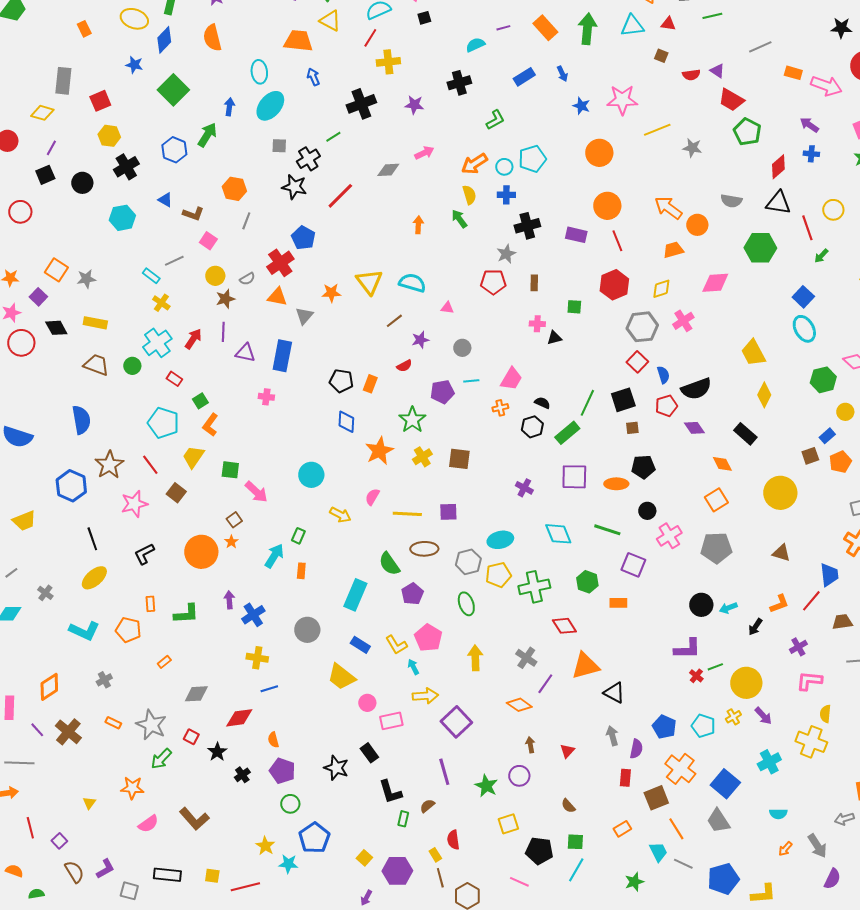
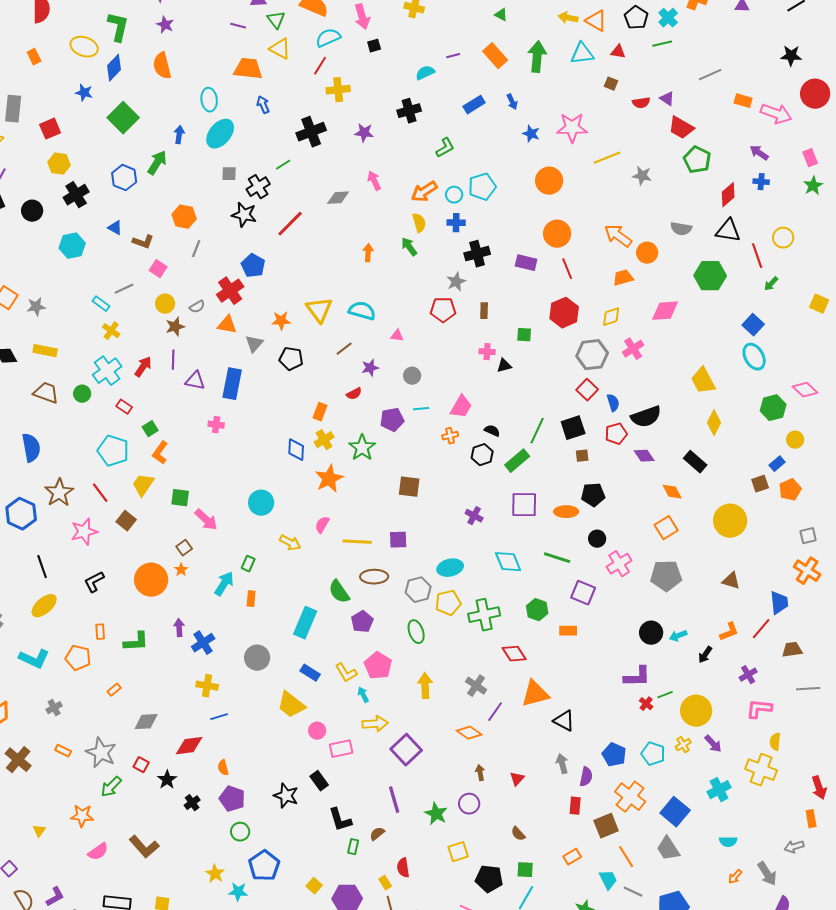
pink arrow: (424, 153) -> (374, 181), turned -90
black pentagon: (341, 381) -> (291, 359), moved
yellow cross: (422, 457) -> (324, 440), moved

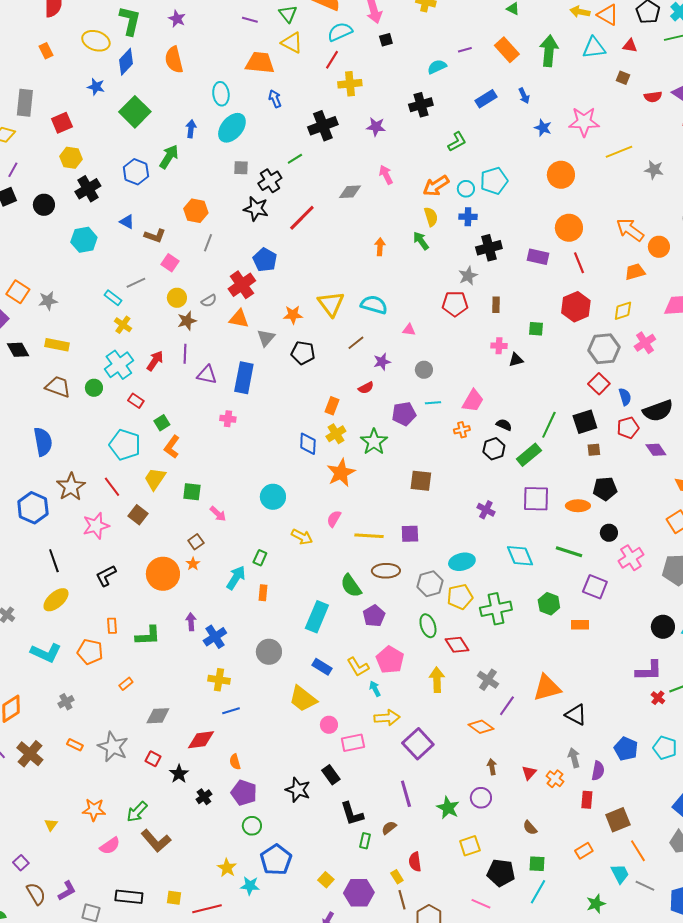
pink arrow: (206, 520) -> (218, 514), size x0.7
red diamond: (514, 654) -> (457, 645), moved
green arrow: (111, 787) -> (137, 812), moved
orange cross: (630, 797) -> (555, 779), moved, size x0.6

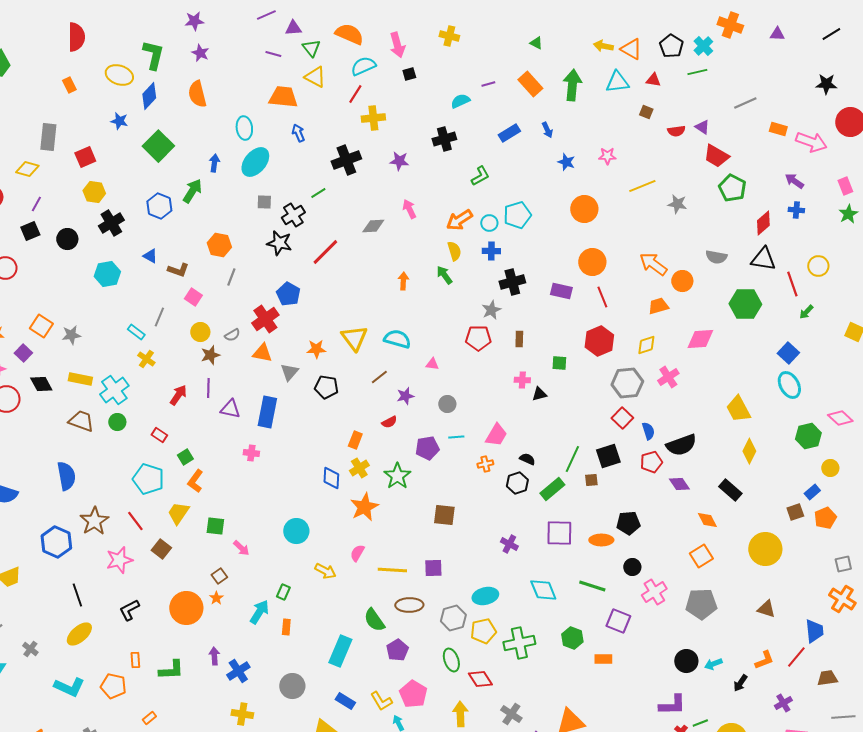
pink star: (584, 122) -> (607, 156), size x0.6
gray line: (136, 283) -> (159, 317), turned -42
cyan cross: (119, 365) -> (114, 390), moved
brown square: (594, 450) -> (591, 480), moved

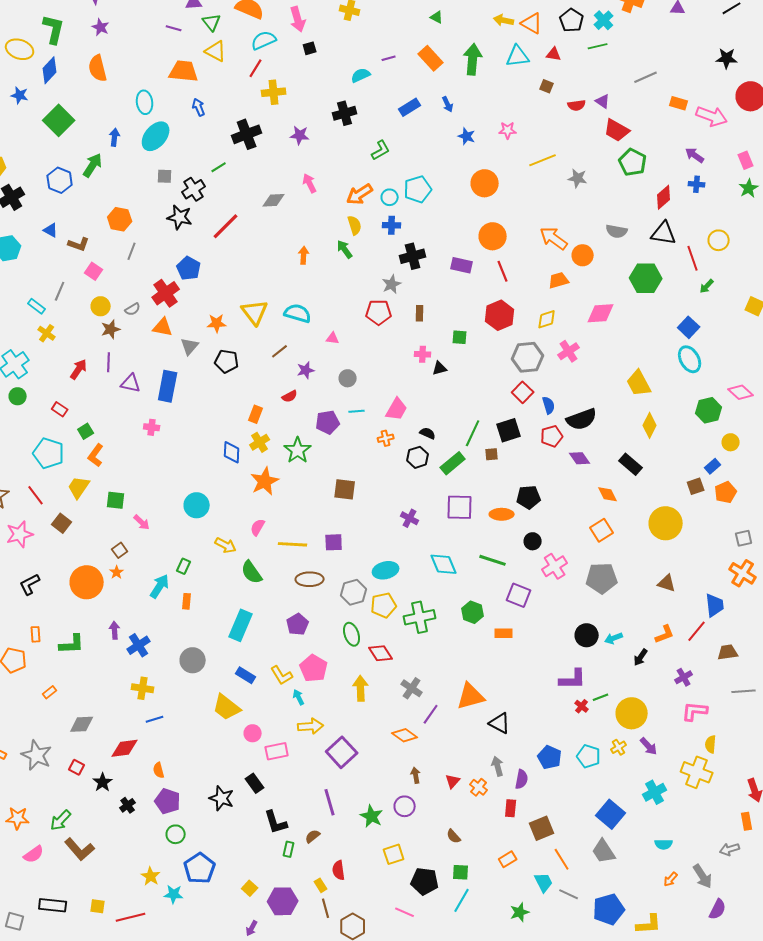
green semicircle: (374, 620) -> (252, 572), moved

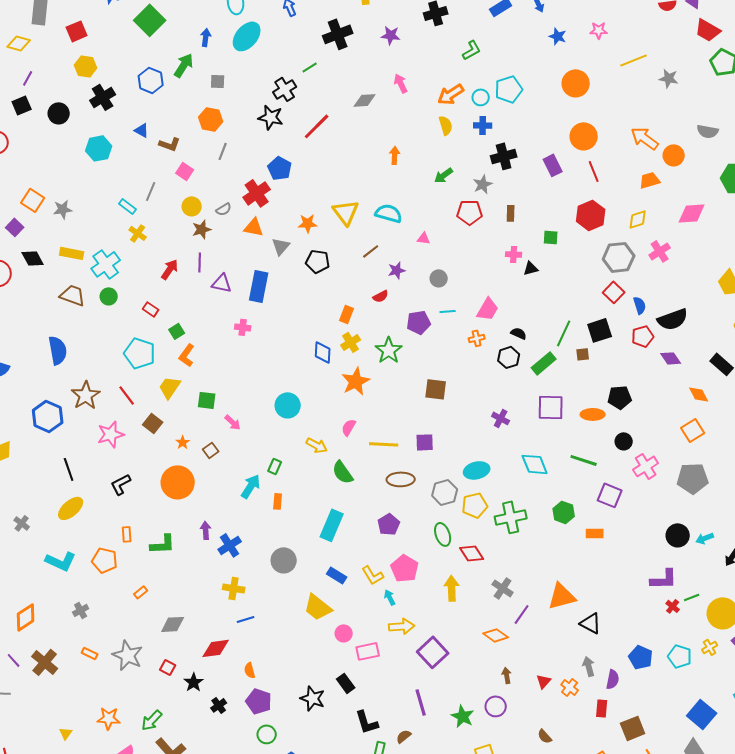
gray square: (165, 176) -> (218, 81), moved
green arrow: (345, 249) -> (444, 175), moved, turned -90
purple rectangle: (462, 265) -> (553, 165), turned 50
orange star: (117, 572) -> (183, 442), moved

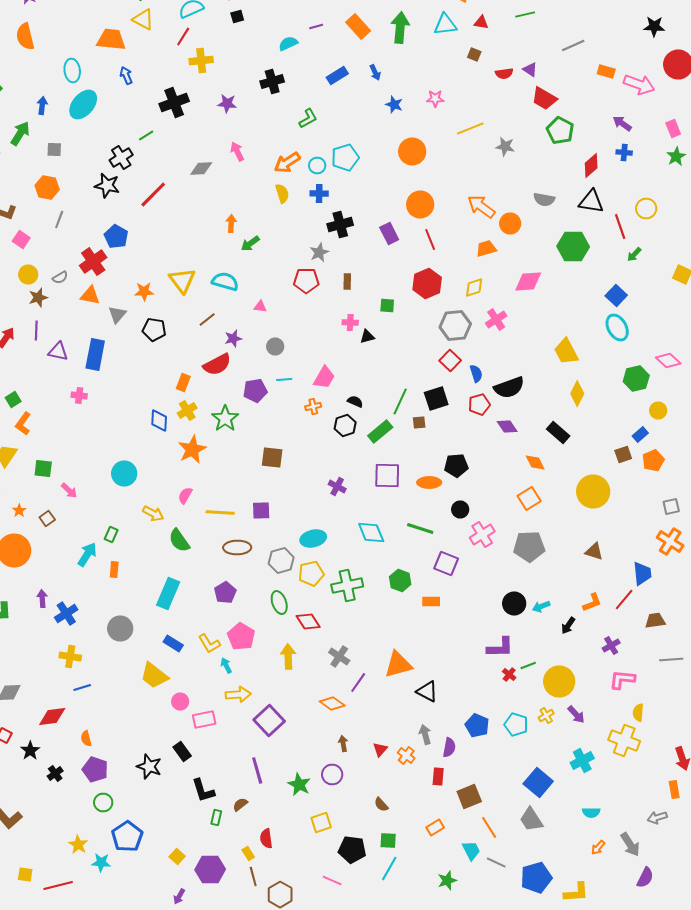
green arrow: (444, 175) -> (250, 244), moved
red semicircle: (381, 296) -> (217, 364), size x1.8

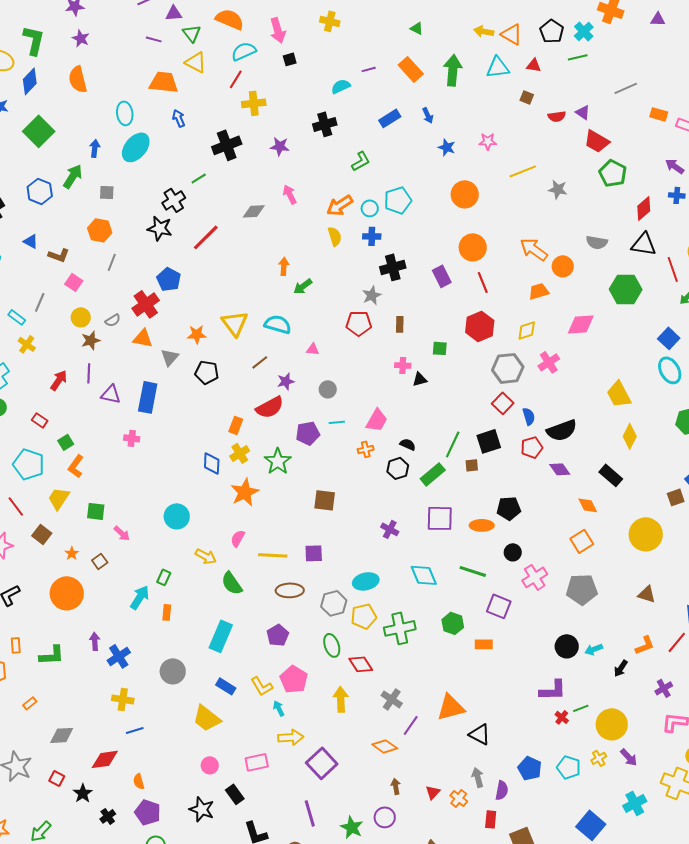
pink circle: (180, 702) -> (210, 765), moved

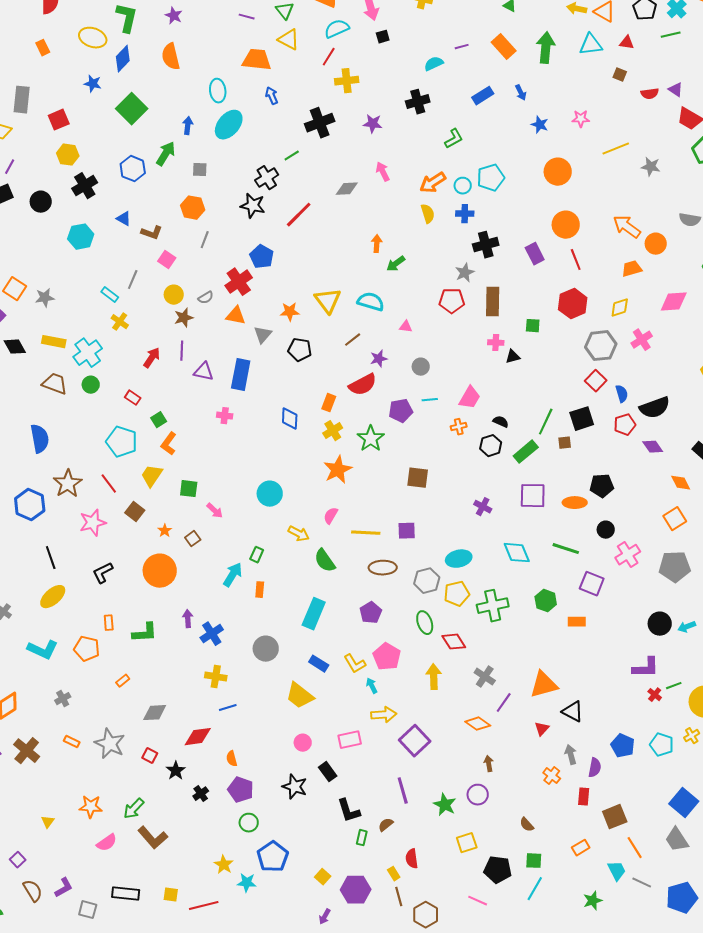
brown rectangle: (400, 324) -> (493, 302), size x1.8
blue diamond: (212, 463) -> (290, 419), moved
red triangle: (433, 792) -> (542, 729), moved

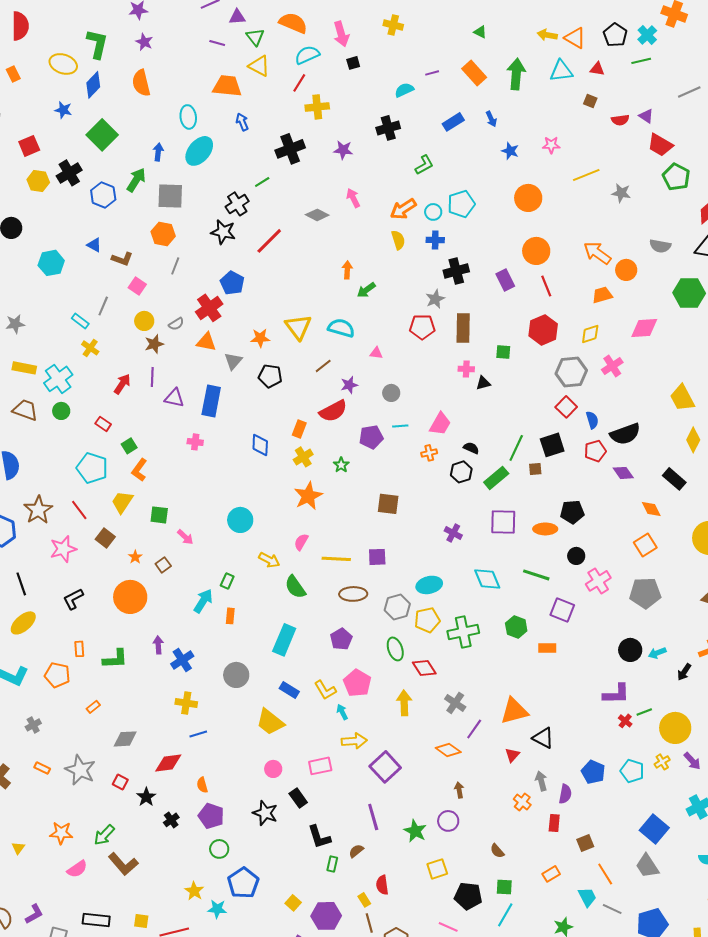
gray square: (200, 170) -> (170, 196), size x1.8
black cross: (85, 186) -> (69, 173), moved
gray diamond: (347, 189) -> (317, 215), turned 30
green star: (371, 439) -> (341, 465), size x0.6
brown square: (615, 817) -> (585, 843), size x0.7

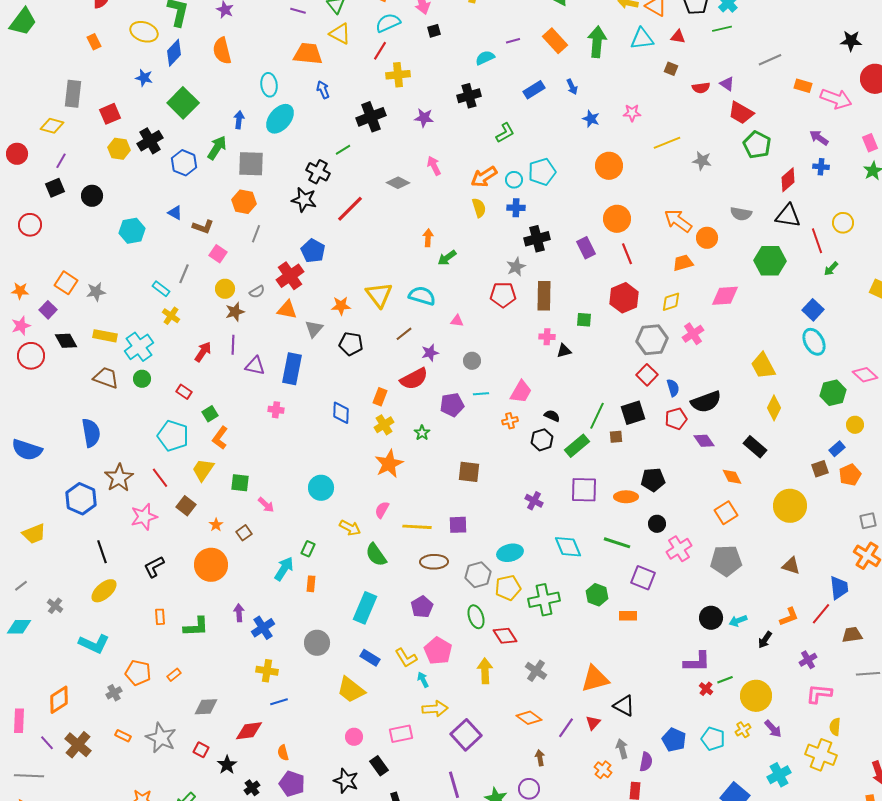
black cross: (237, 204) -> (318, 172), turned -30
orange pentagon: (57, 675) -> (138, 673), moved
purple line: (474, 729) -> (566, 728), moved

